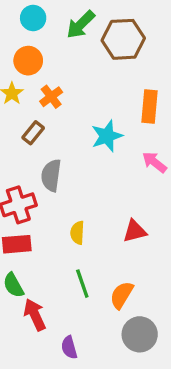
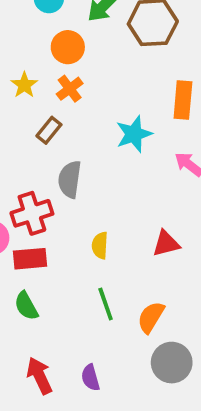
orange circle: (28, 61) -> (68, 47), moved
red arrow: (35, 315) -> (39, 376), moved

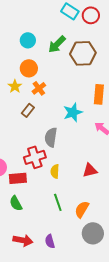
orange circle: (68, 47) -> (29, 68), moved
gray semicircle: (70, 179) -> (51, 137), moved
red cross: (32, 213) -> (35, 157), moved
red arrow: (39, 376) -> (23, 240), turned 126

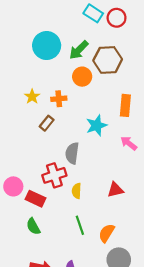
cyan circle: (28, 40) -> (47, 46), size x1.6
orange circle: (29, 68) -> (82, 77), moved
orange cross: (39, 88) -> (59, 99), turned 32
red rectangle: (18, 178) -> (36, 199), turned 30

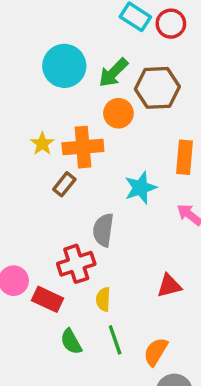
orange cross: (59, 99) -> (83, 147), size x1.6
yellow semicircle: (77, 191) -> (103, 299), moved
green semicircle: (33, 226) -> (71, 342), moved

